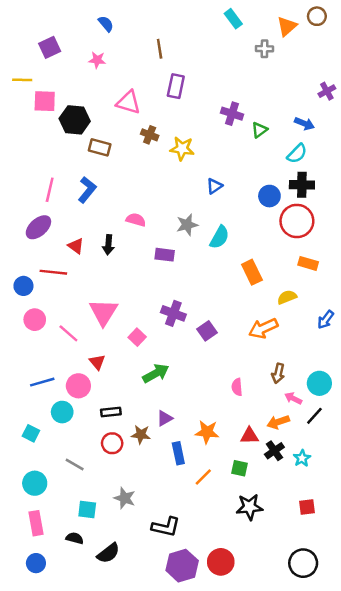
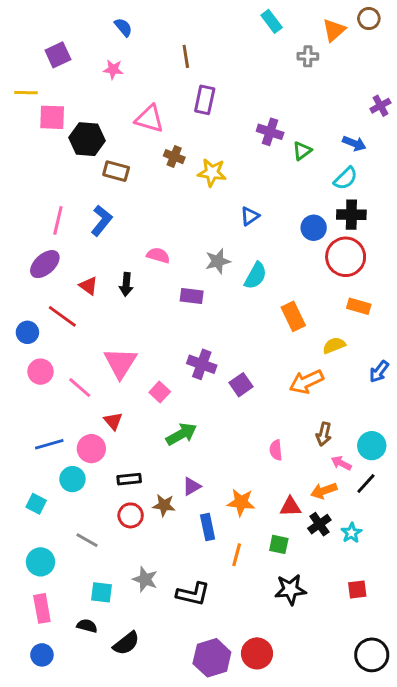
red line: (53, 272) -> (62, 316), turned 30
orange line: (203, 477) -> (237, 555), turned -30
black L-shape: (166, 527) -> (193, 594), moved
black circle: (303, 563) -> (372, 655), moved

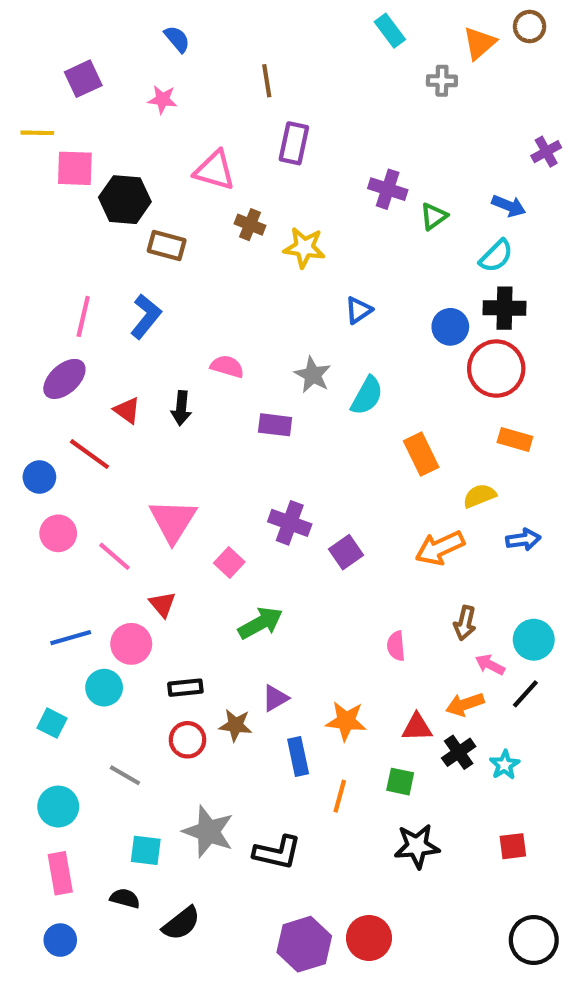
gray star: (218, 261) -> (313, 375), turned -30
blue arrow: (379, 372) -> (523, 540), moved, turned -135
gray star: (145, 579) -> (208, 832), size x1.4

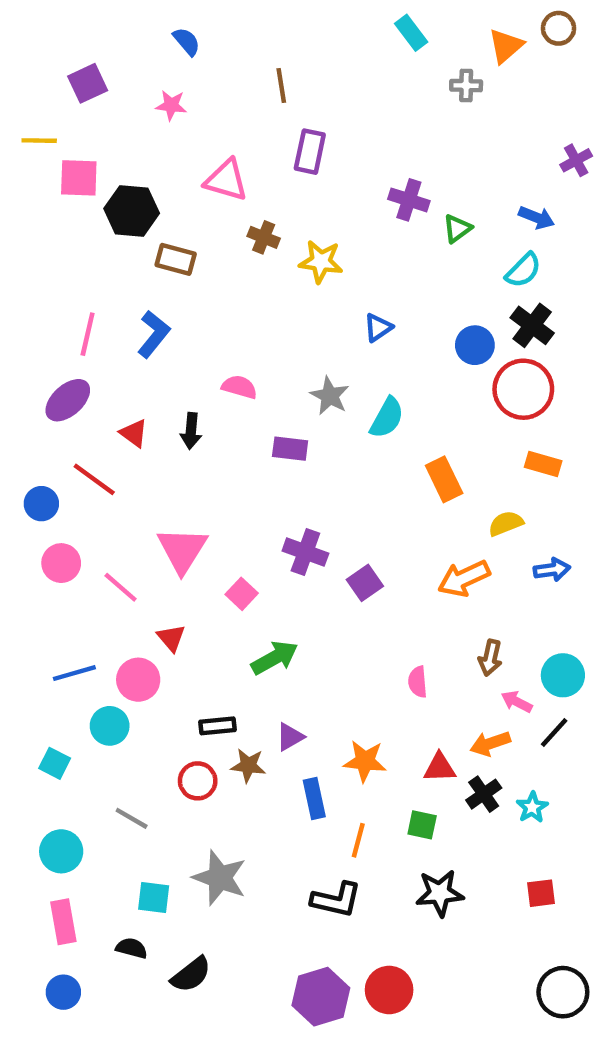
black cross: (505, 308) -> (532, 325), turned 36
black rectangle: (185, 688) -> (217, 726), moved
black L-shape: (277, 852) -> (336, 900), moved

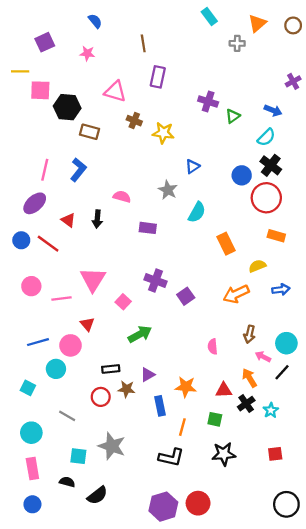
brown circle: (559, 28) -> (293, 25), moved
gray star: (330, 396) -> (168, 190), moved
blue circle: (41, 504) -> (21, 240), moved
pink line: (121, 587) -> (62, 298), turned -48
orange arrow: (490, 743) -> (249, 378), turned 78

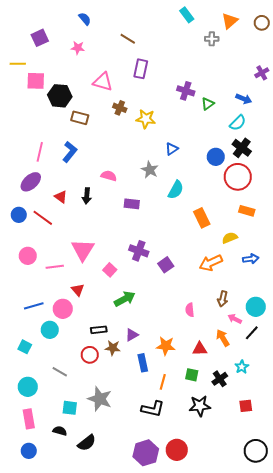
brown line: (143, 43) -> (128, 39), turned -49
black cross: (246, 404) -> (220, 379), moved

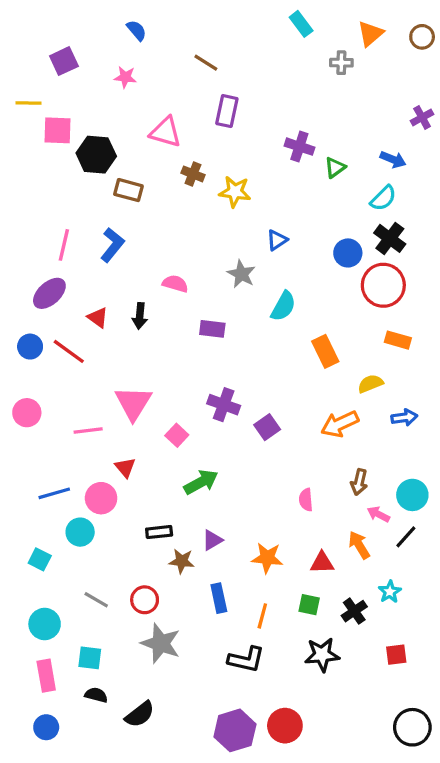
pink circle: (28, 256) -> (27, 413), moved
red circle: (90, 355) -> (145, 600), moved
blue rectangle: (143, 363) -> (219, 598), moved
cyan square: (70, 408) -> (90, 658), moved

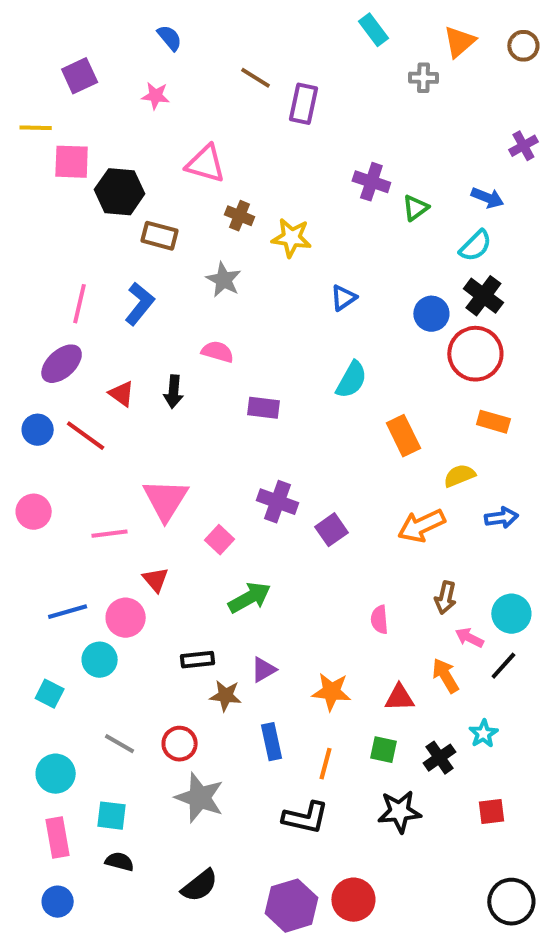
purple rectangle: (227, 111) -> (303, 104), moved
gray star: (241, 274) -> (224, 280), moved
black semicircle: (140, 714) -> (200, 886), moved

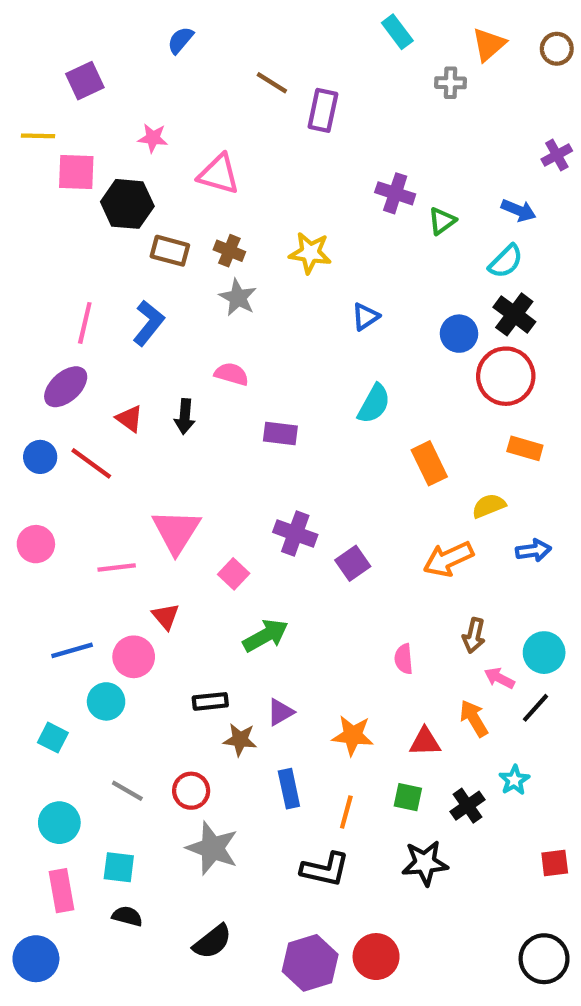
blue semicircle: (170, 38) -> (180, 40), turned -100
pink star: (156, 96) -> (153, 138), moved
brown cross: (240, 216) -> (229, 251), moved
red square: (491, 812) -> (555, 863), moved
blue circle: (58, 902) -> (36, 959), moved, size x1.4

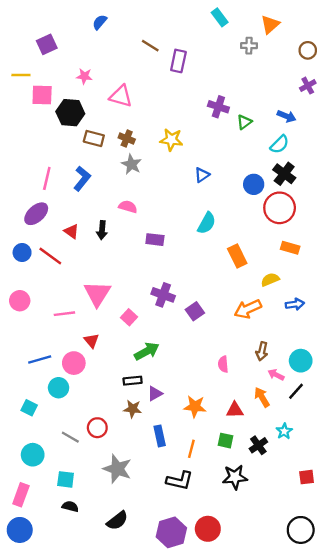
brown circle: (557, 49) -> (308, 50), moved
black rectangle: (210, 701) -> (133, 381), moved
red circle: (191, 791) -> (97, 428), moved
pink rectangle: (61, 891) -> (21, 495), moved, turned 30

